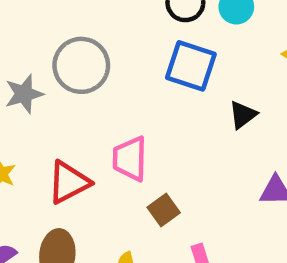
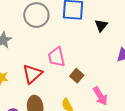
gray circle: (81, 65) -> (36, 15), moved

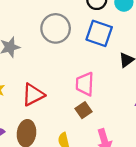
pink trapezoid: (56, 57) -> (85, 84), moved

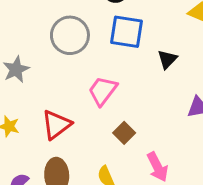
pink trapezoid: (85, 84) -> (103, 91), moved, turned 45

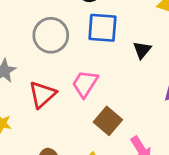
red triangle: (56, 125) -> (42, 95), moved
brown square: (124, 133) -> (108, 121), size x1.4

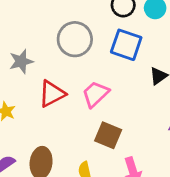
brown square: (108, 121) -> (108, 135), turned -32

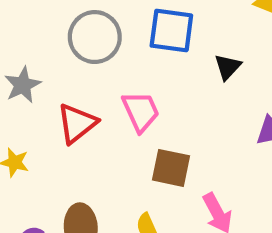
pink trapezoid: (95, 94) -> (141, 111), turned 120

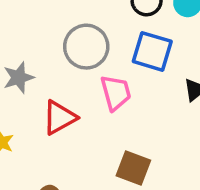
pink trapezoid: (141, 111) -> (116, 93), moved

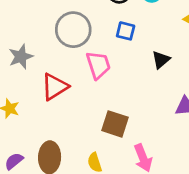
blue square: (152, 51) -> (126, 31), size x0.6

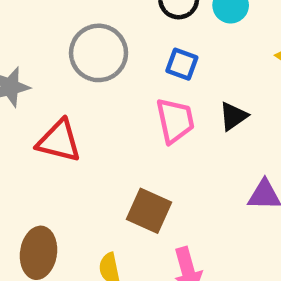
pink trapezoid: (98, 65) -> (175, 121), moved
red triangle: (55, 87) -> (59, 141), turned 40

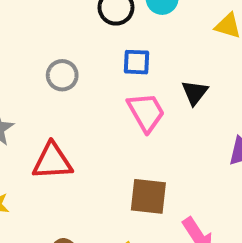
gray circle: (99, 53) -> (62, 75), size x0.6

